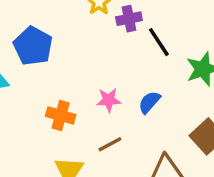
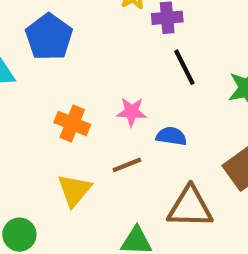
black line: (159, 42) -> (184, 67), moved
blue semicircle: (149, 102) -> (171, 136), moved, turned 50

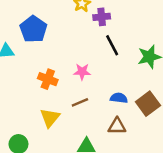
blue semicircle: (171, 136) -> (119, 98), moved
brown triangle: (190, 207) -> (117, 126), size x0.7

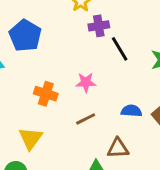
purple cross: (102, 17) -> (99, 26), moved
yellow triangle: (50, 118) -> (31, 138), moved
brown triangle: (117, 126) -> (118, 148), moved

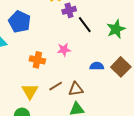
brown line: (86, 119) -> (56, 86), moved
brown triangle: (118, 148) -> (76, 89), moved

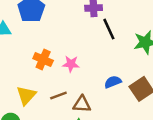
pink star: (64, 50) -> (71, 64), moved
blue semicircle: (97, 66) -> (113, 82), turned -32

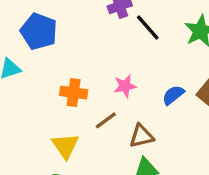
pink star: (71, 64) -> (125, 86), moved
brown line: (58, 96) -> (106, 120), moved

